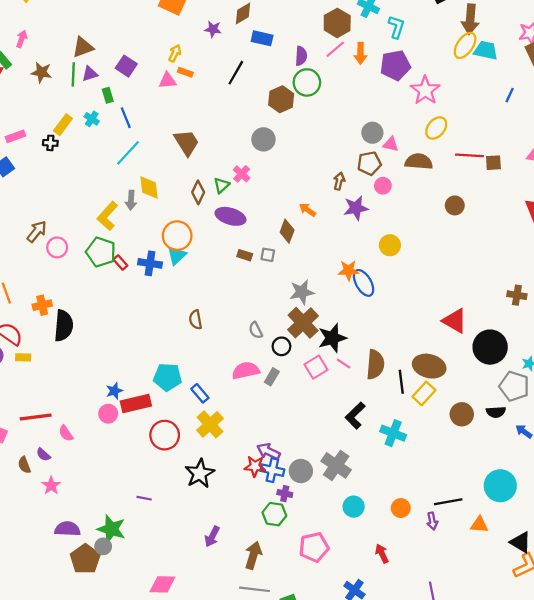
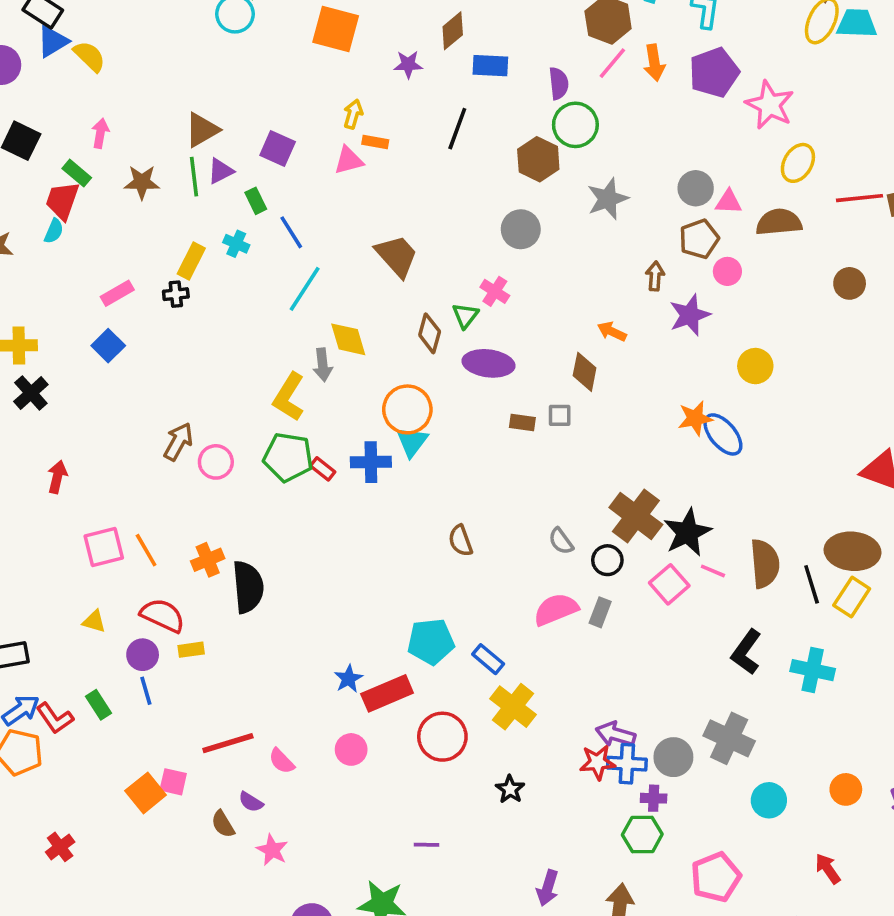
gray star: (302, 292) -> (608, 199), moved
pink circle: (108, 414) -> (351, 749), moved
black star: (200, 473) -> (510, 789), size x0.6

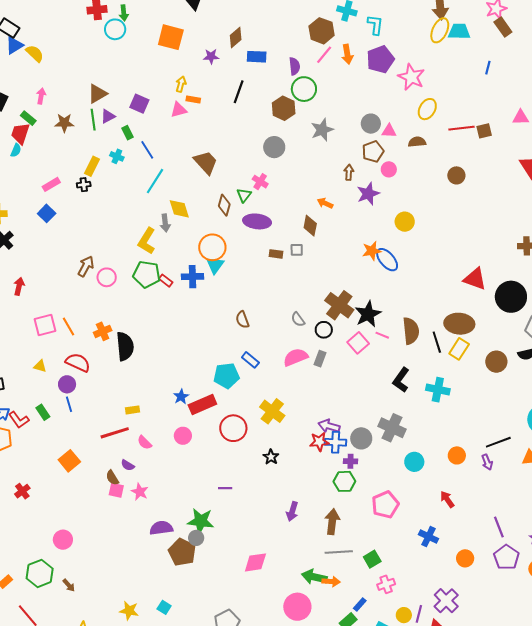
brown semicircle: (779, 222) -> (417, 142), size x0.7
yellow rectangle: (191, 650) -> (133, 410), moved
blue rectangle: (488, 659) -> (250, 360), moved
pink square: (173, 782) -> (116, 490), moved

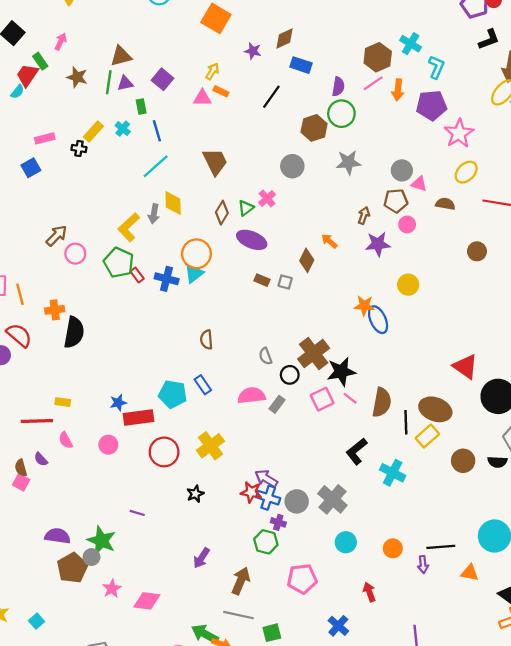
pink star: (140, 492) -> (112, 589), moved

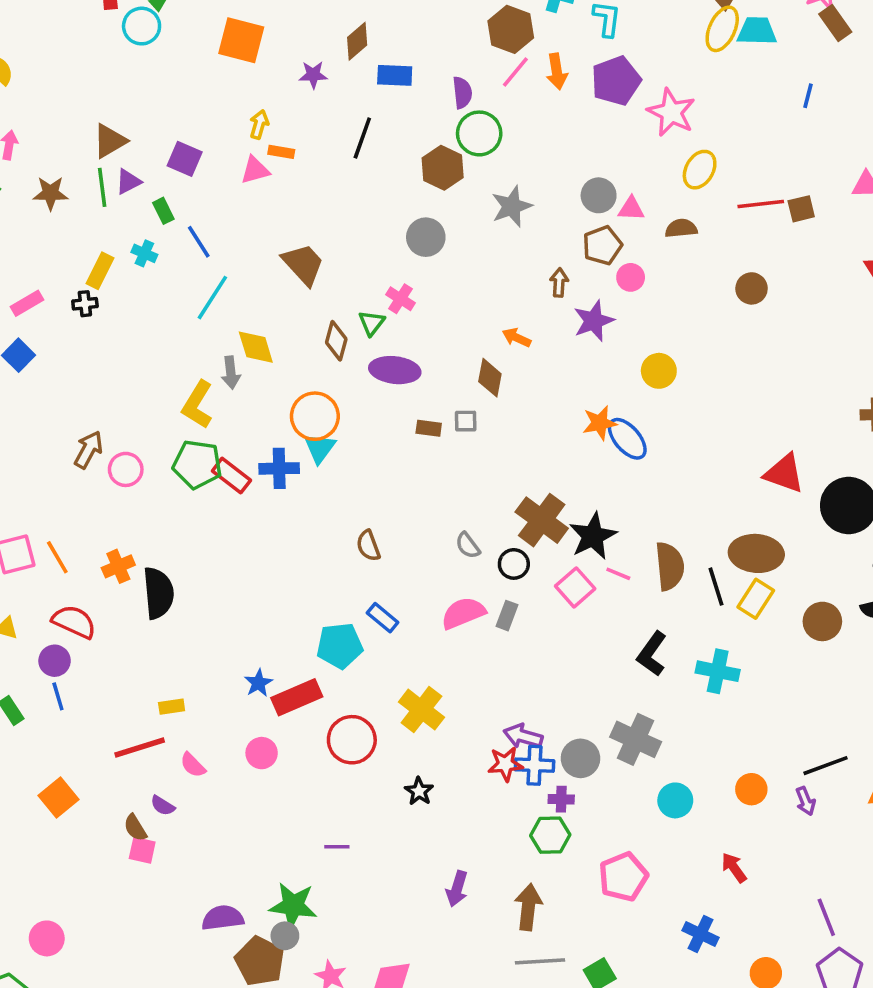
red rectangle: (137, 275) -> (231, 476), size x1.5

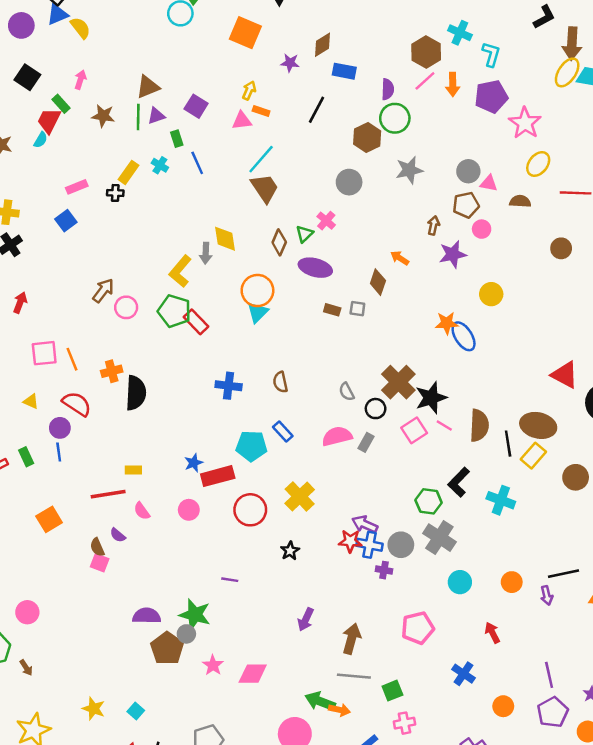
cyan line: (212, 298) -> (261, 159), moved
blue cross: (279, 468) -> (229, 386), moved
green hexagon: (550, 835) -> (429, 501), moved

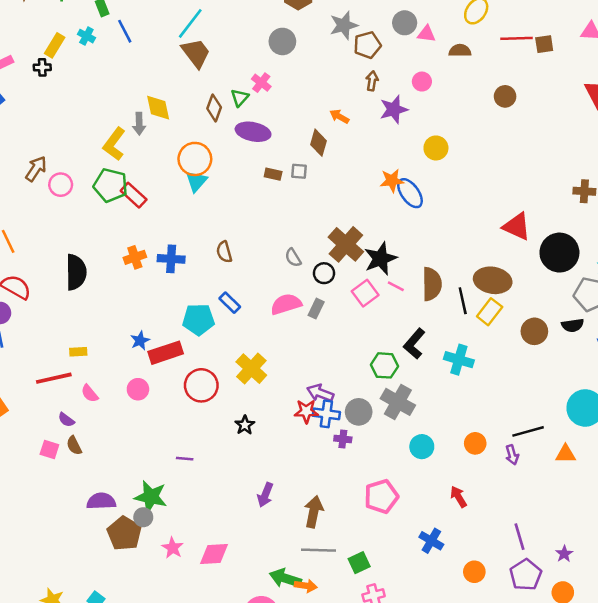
brown pentagon: (466, 205) -> (367, 45), moved
orange cross: (112, 371) -> (135, 257), moved
brown semicircle: (97, 547) -> (74, 445), moved

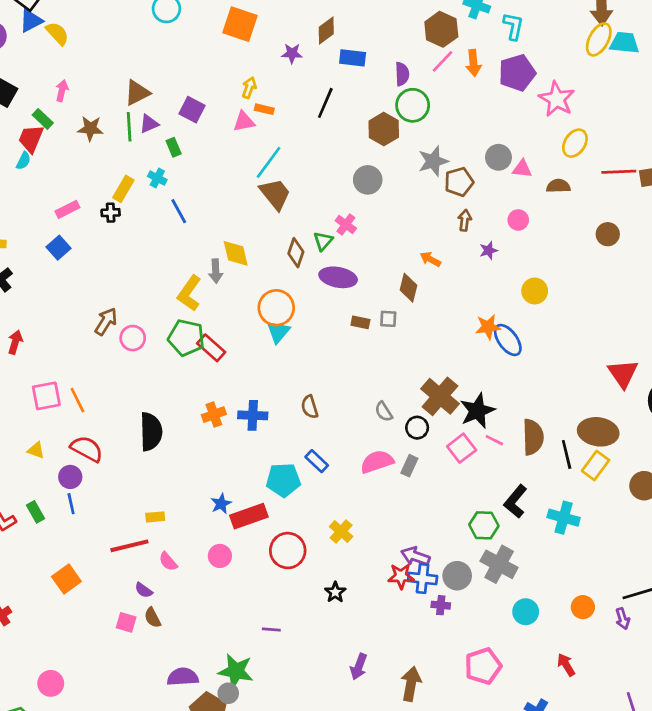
blue line: (125, 31) -> (179, 211), moved
purple star: (394, 109) -> (489, 250), size x0.6
red triangle: (517, 227) -> (623, 374), turned 32
yellow cross: (251, 369) -> (341, 531), size x0.7

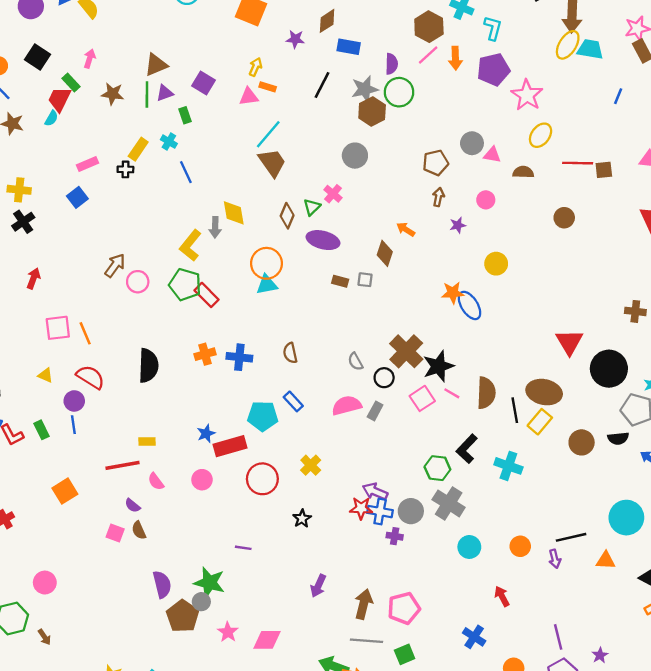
gray star: (433, 161) -> (365, 89), moved
cyan triangle: (278, 332) -> (267, 285), turned 35
pink pentagon: (483, 666) -> (404, 608), moved
purple semicircle: (183, 677) -> (162, 584), turned 76

